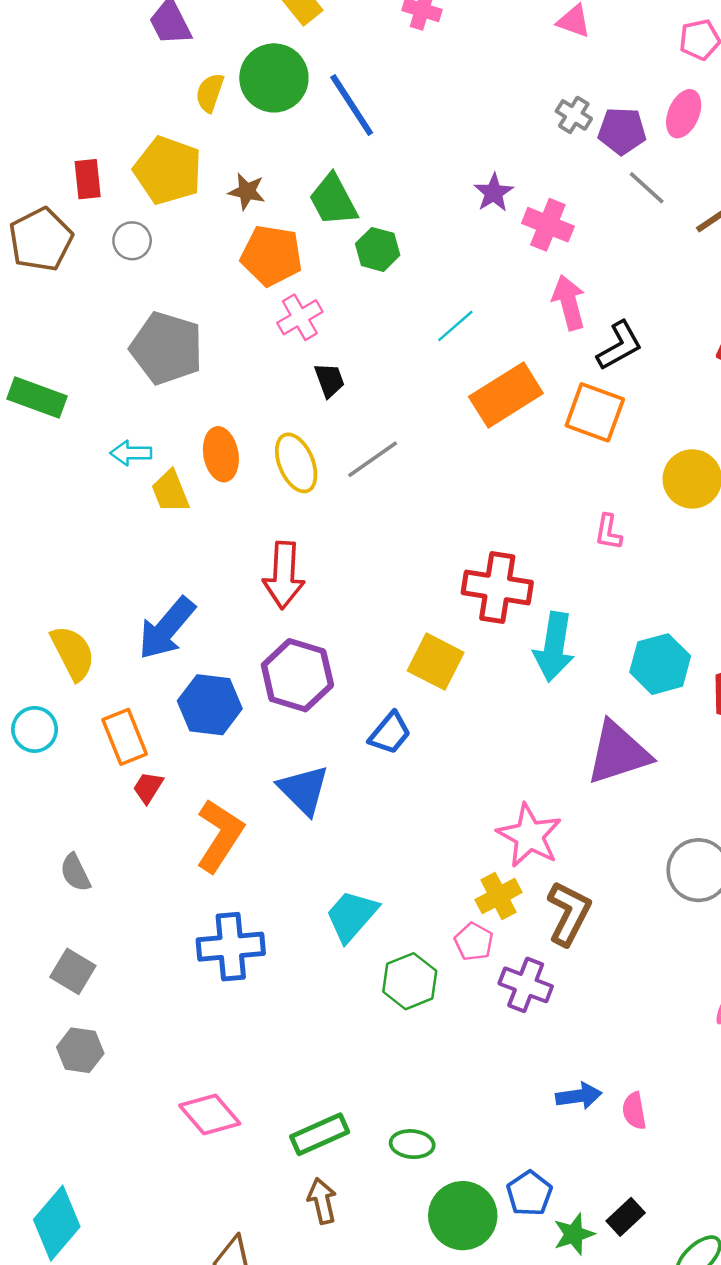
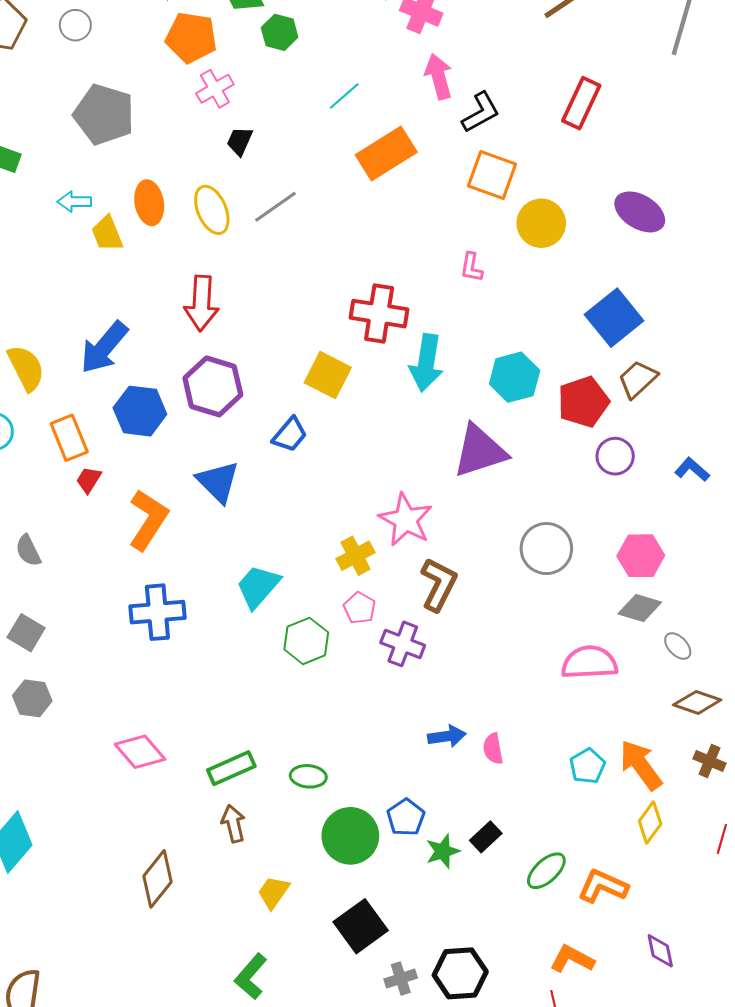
black trapezoid: (329, 380) -> (240, 141), turned -136
orange square: (595, 412) -> (492, 175), moved
yellow cross: (499, 896) -> (355, 556), moved

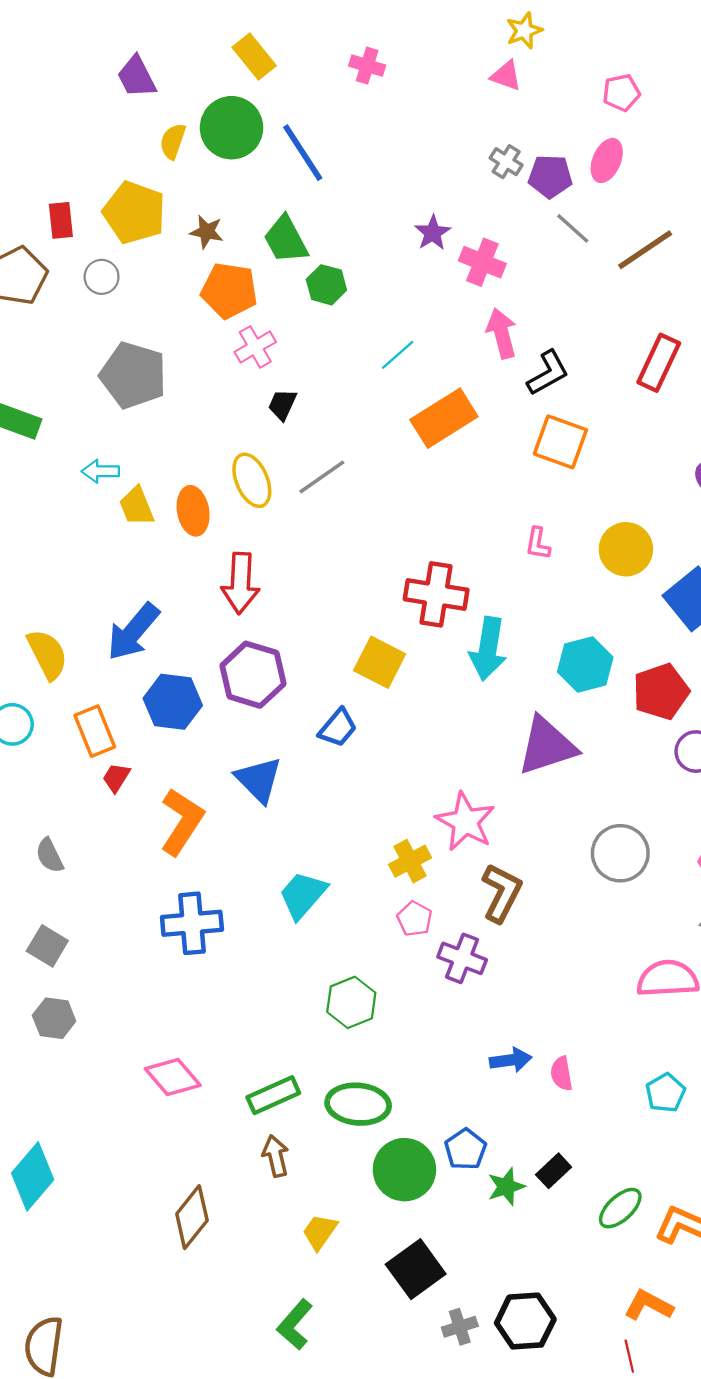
orange ellipse: (149, 203) -> (193, 511), moved
yellow circle: (541, 223) -> (626, 549), moved
green hexagon: (306, 641) -> (351, 1002), moved
green ellipse: (308, 776) -> (358, 1104), size x1.6

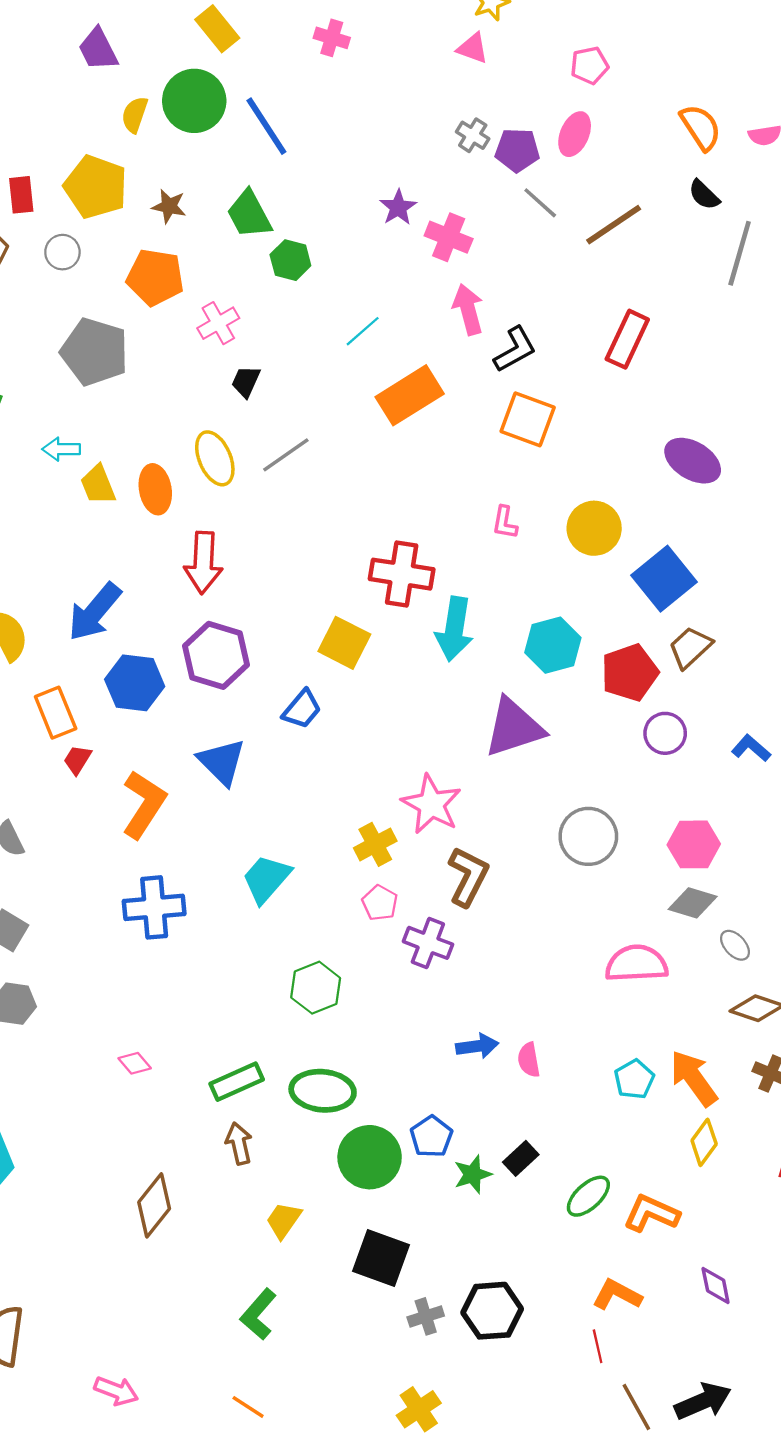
orange pentagon: (229, 290) -> (155, 277), moved
pink diamond: (173, 1077) -> (135, 1063), size x0.6
black square: (416, 1269) -> (381, 1258), turned -34

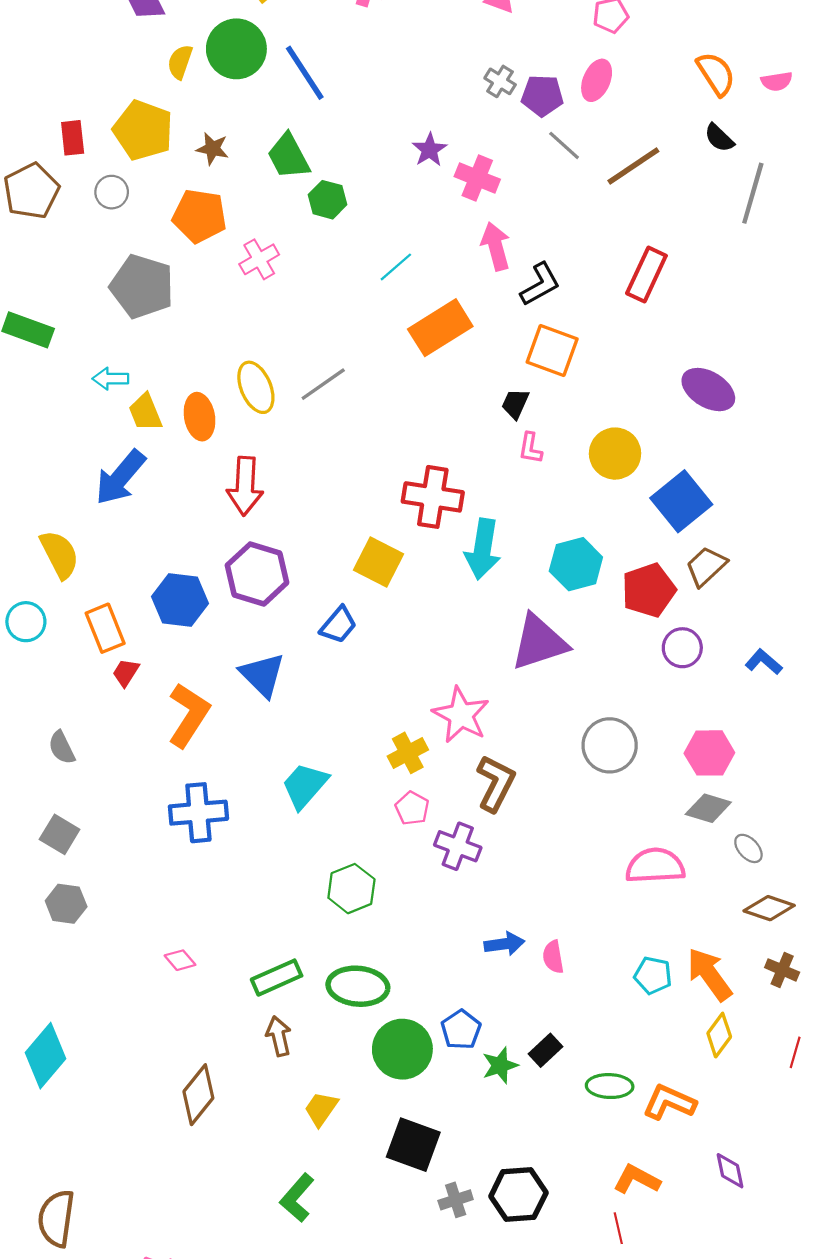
black trapezoid: (246, 382) -> (515, 404), moved
blue arrow: (95, 612) -> (120, 477), moved
cyan pentagon: (634, 1079) -> (653, 975), turned -30
green ellipse: (588, 1196) -> (610, 1086), turned 45

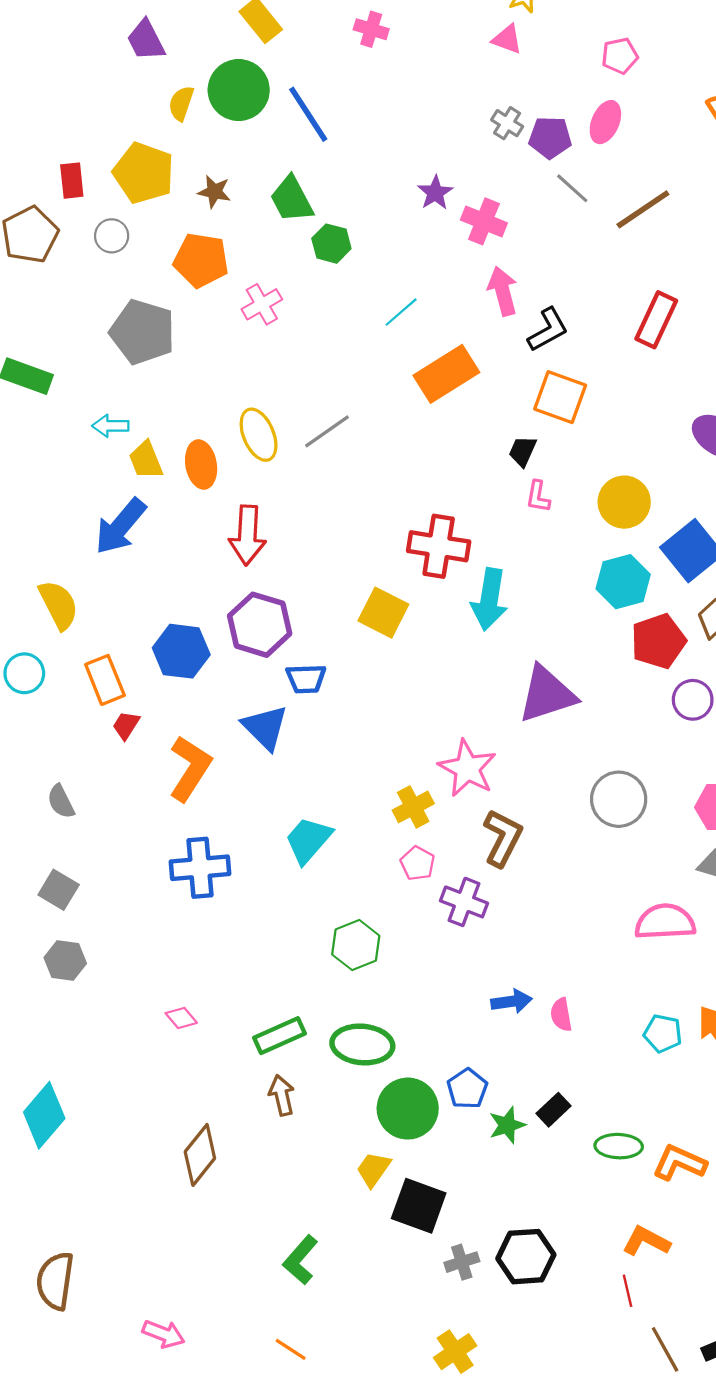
cyan hexagon: (576, 564) -> (623, 582), moved
blue trapezoid: (338, 625) -> (306, 679), moved, turned 48
yellow trapezoid: (321, 1109) -> (373, 1169), moved

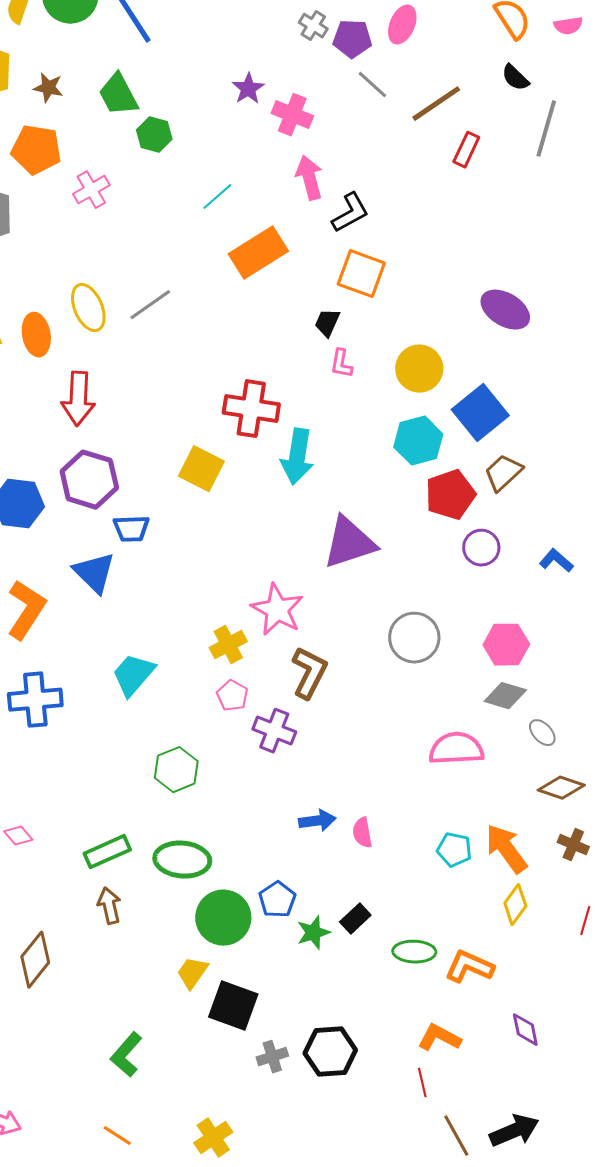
red rectangle: (656, 320) -> (466, 150), moved, size x0.7
yellow cross: (455, 1352) -> (213, 1138), moved

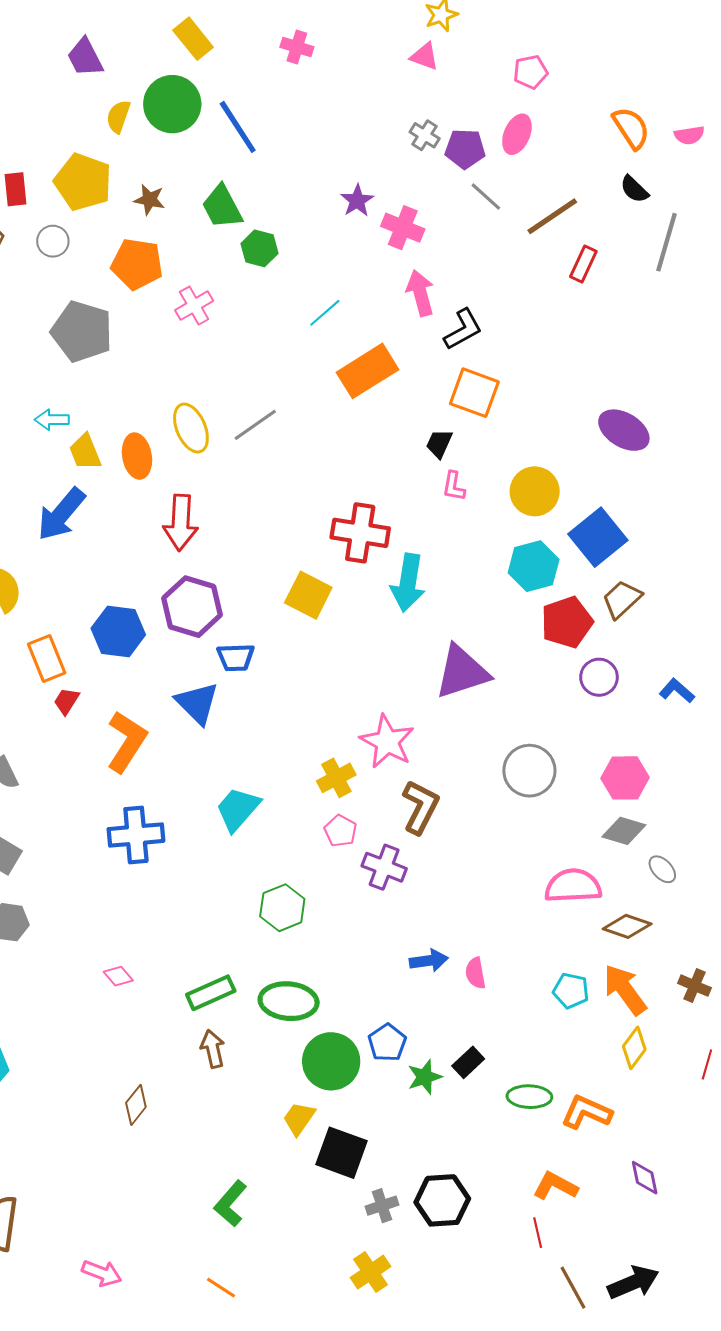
brown diamond: (561, 788) -> (627, 926), moved
brown diamond: (35, 960) -> (136, 1105), size x0.7
yellow cross: (213, 1138) -> (371, 1272), moved

